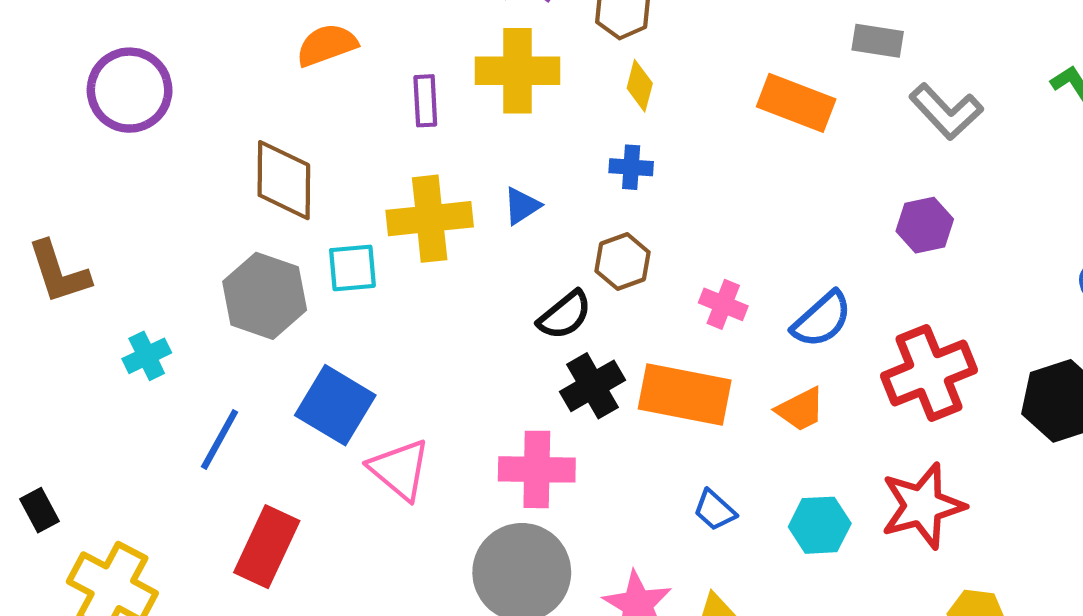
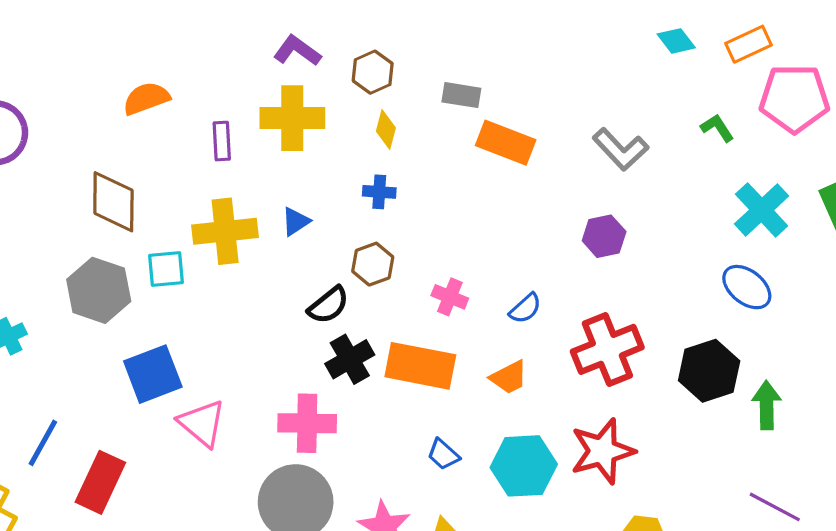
gray rectangle: (878, 41) -> (461, 95), moved
blue semicircle: (822, 319) -> (525, 308), size x0.7
blue square: (335, 405) -> (153, 374), turned 38
blue line: (220, 439) -> (43, 443), moved
cyan hexagon: (820, 525) -> (524, 466), size x1.4

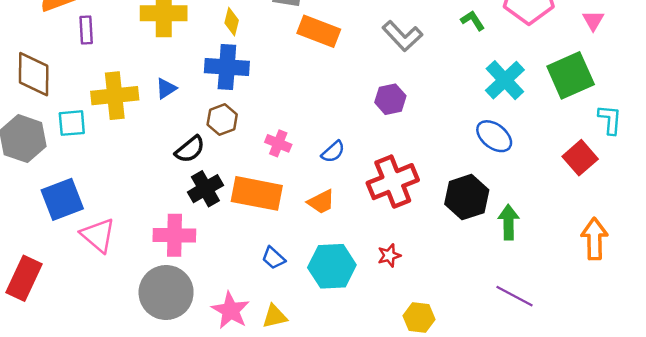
purple rectangle: (222, 141) -> (86, 30), moved
blue cross: (379, 192) -> (227, 67), size x1.8
red star: (602, 451) -> (389, 256), size x0.5

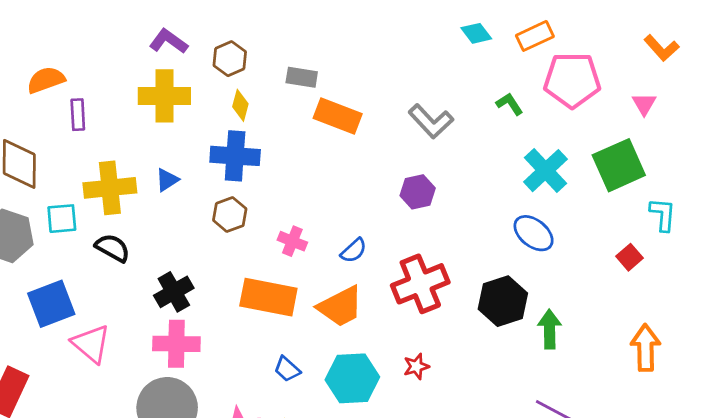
black semicircle: (190, 149) -> (112, 248), moved, turned -112
red square: (580, 158) -> (629, 257), size x0.7
black cross: (205, 189) -> (174, 292), moved
orange trapezoid: (321, 202) -> (340, 306), size x1.5

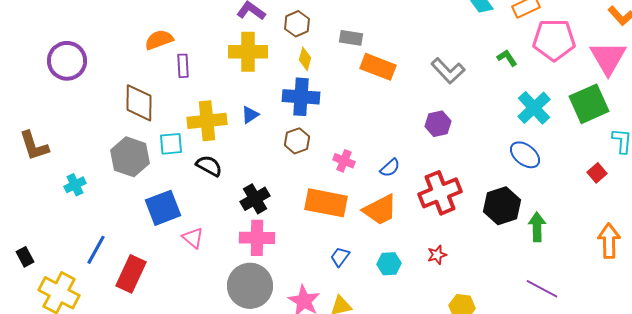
pink triangle: (644, 104) -> (608, 58), size x2.0
pink triangle: (91, 344) -> (193, 238), size x0.7
blue trapezoid: (287, 369) -> (340, 257), turned 85
cyan hexagon: (352, 378) -> (389, 264), size x0.6

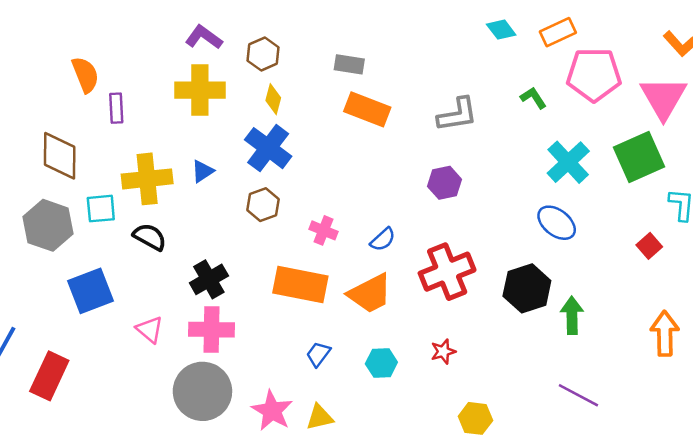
gray rectangle: (351, 38) -> (349, 64), moved
orange semicircle: (159, 40) -> (85, 75), turned 88
gray L-shape: (448, 71) -> (457, 115), turned -56
blue cross: (301, 97) -> (268, 148), turned 33
pink triangle: (193, 238) -> (150, 330), moved

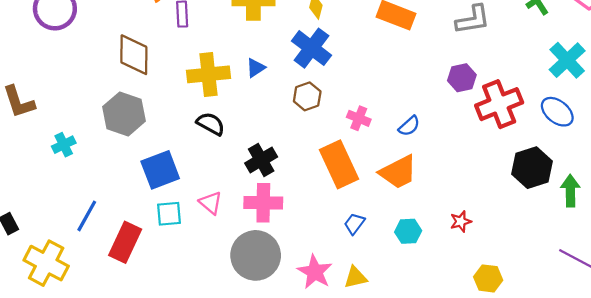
cyan square: (101, 209) -> (169, 214), moved
red cross: (447, 272) -> (499, 104), moved
orange rectangle: (300, 284) -> (339, 164), turned 54

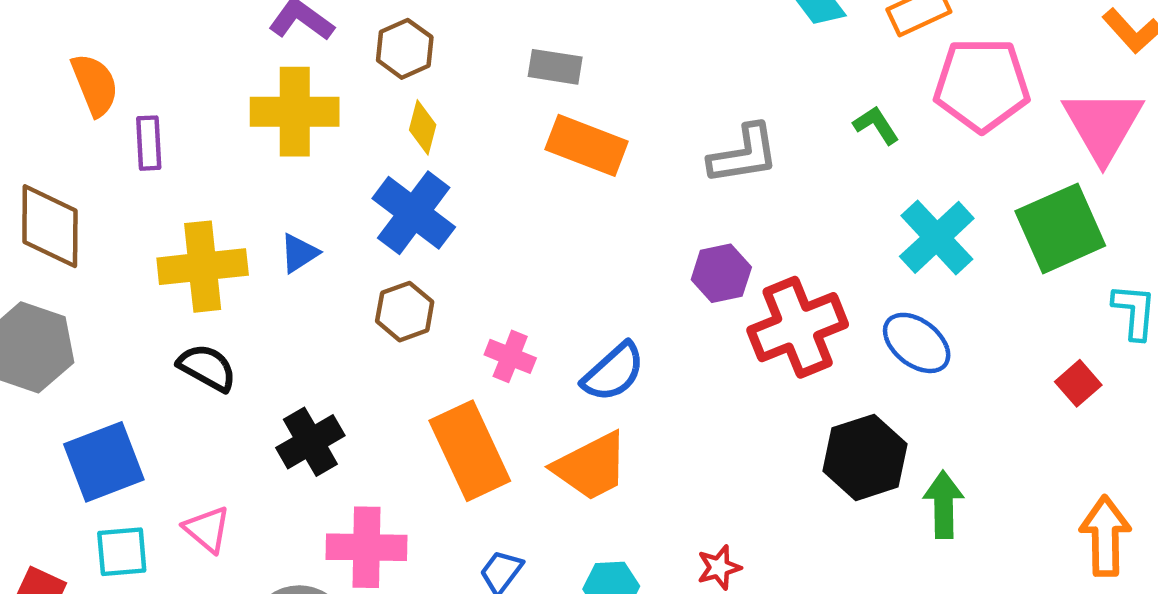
blue semicircle: (409, 126) -> (613, 372), size x1.4
pink cross: (263, 203) -> (367, 547), moved

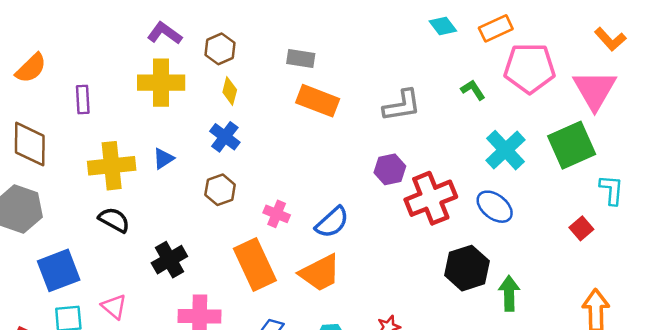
orange semicircle: (95, 85) -> (31, 68), moved, turned 68
blue cross: (414, 213) -> (225, 137), size x0.7

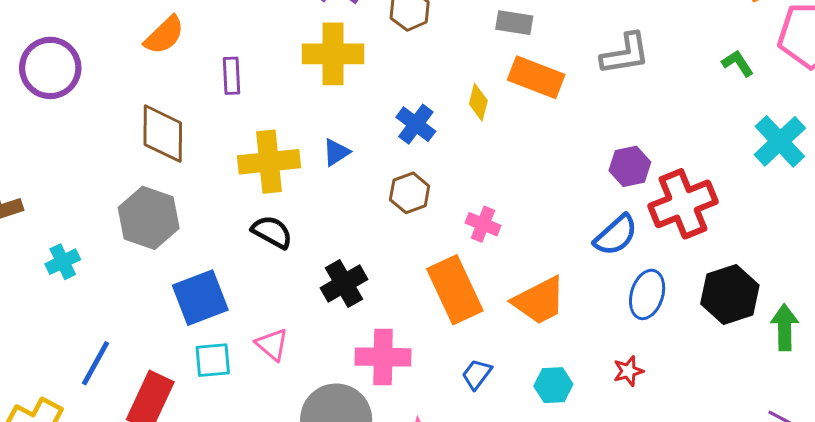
yellow diamond: (230, 91) -> (478, 102), moved
gray L-shape: (402, 105) -> (625, 54), moved
blue ellipse: (495, 207) -> (647, 294), moved, turned 69
blue semicircle: (332, 222) -> (616, 235), moved

